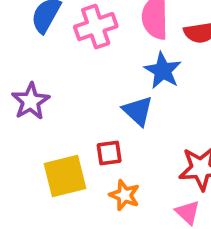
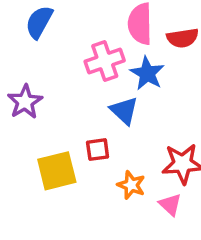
pink cross: (96, 27) -> (105, 61), moved
orange star: (124, 195) -> (131, 185), moved

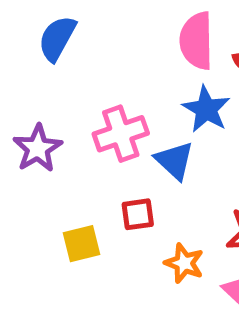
pink cross: (105, 61) -> (121, 134), moved
yellow square: (57, 171) -> (82, 244), size x0.7

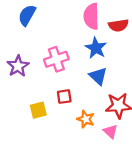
blue triangle: (174, 161) -> (98, 76), moved

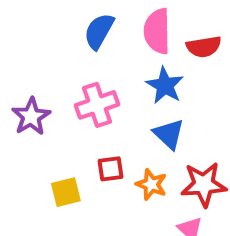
blue semicircle: (27, 15) -> (99, 31), moved
orange star: (86, 119) -> (151, 184), moved

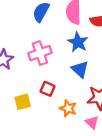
red square: (111, 169) -> (48, 89), turned 32
orange star: (151, 184) -> (68, 108), moved

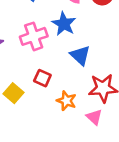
blue star: (78, 42) -> (64, 24), moved
yellow square: (23, 102) -> (13, 93), turned -35

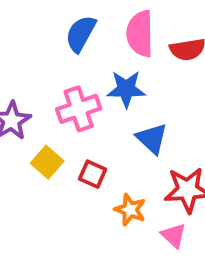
blue star: (64, 24) -> (126, 89), turned -30
yellow square: (13, 93) -> (47, 162), moved

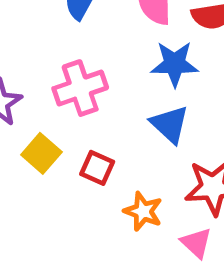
blue star: (126, 89) -> (175, 64), moved

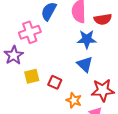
pink cross: (80, 88) -> (30, 32), moved
yellow square: (41, 153) -> (32, 76), turned 35

